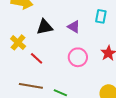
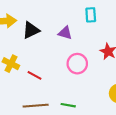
black triangle: (45, 27) -> (31, 30), moved

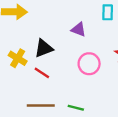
black triangle: (31, 30) -> (44, 48), moved

